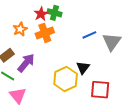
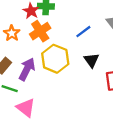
blue line: (89, 35) -> (83, 32), moved
yellow hexagon: (66, 79) -> (55, 59), moved

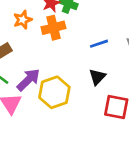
yellow hexagon: (55, 59) -> (54, 92), moved
purple arrow: (27, 69) -> (28, 80), moved

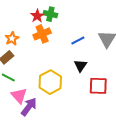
orange star: (23, 20) -> (12, 38), moved
purple arrow: (28, 80) -> (29, 107), moved

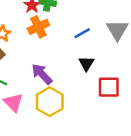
yellow hexagon: (50, 82) -> (50, 102), moved
purple arrow: (29, 107) -> (42, 74), moved, turned -78

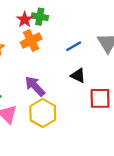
black triangle: (86, 63) -> (78, 76), turned -35

